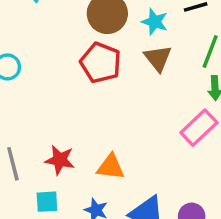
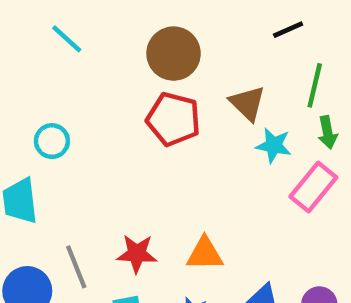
cyan star: (155, 22) -> (274, 145), moved

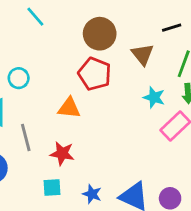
brown triangle: (247, 103) -> (143, 54), moved
orange triangle: (205, 254) -> (69, 108), moved
gray line: (76, 267) -> (26, 138), moved

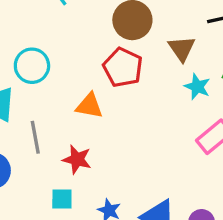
cyan circle: (19, 78) -> (32, 66), size x1.4
cyan star: (154, 97) -> (197, 87), moved

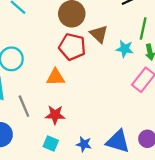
brown triangle: (182, 49) -> (99, 34), moved
cyan square: (62, 199) -> (51, 143), turned 35

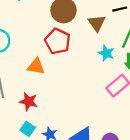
brown triangle: (99, 34) -> (97, 23), moved
cyan square: (51, 143) -> (28, 129), moved

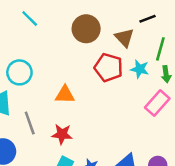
red pentagon: (58, 41) -> (108, 67), moved

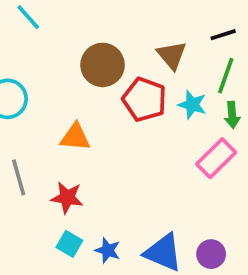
black line: (148, 19) -> (223, 35), moved
brown circle: (86, 29) -> (103, 65), moved

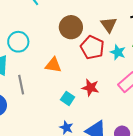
red star: (67, 197) -> (90, 88), moved
cyan square: (69, 244) -> (68, 98), moved

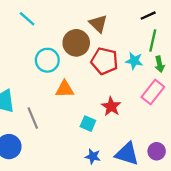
brown triangle: (109, 25) -> (98, 24), moved
cyan circle: (18, 42) -> (47, 60), moved
red star: (90, 88) -> (111, 106), turned 30

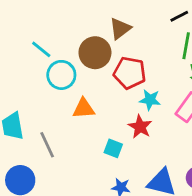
cyan line: (27, 19) -> (41, 49), moved
brown triangle: (98, 24) -> (120, 28), turned 42
cyan star: (134, 61) -> (150, 100), moved

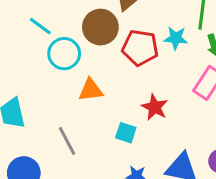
cyan star: (150, 100) -> (176, 38), moved
gray line: (47, 145) -> (67, 141), moved

